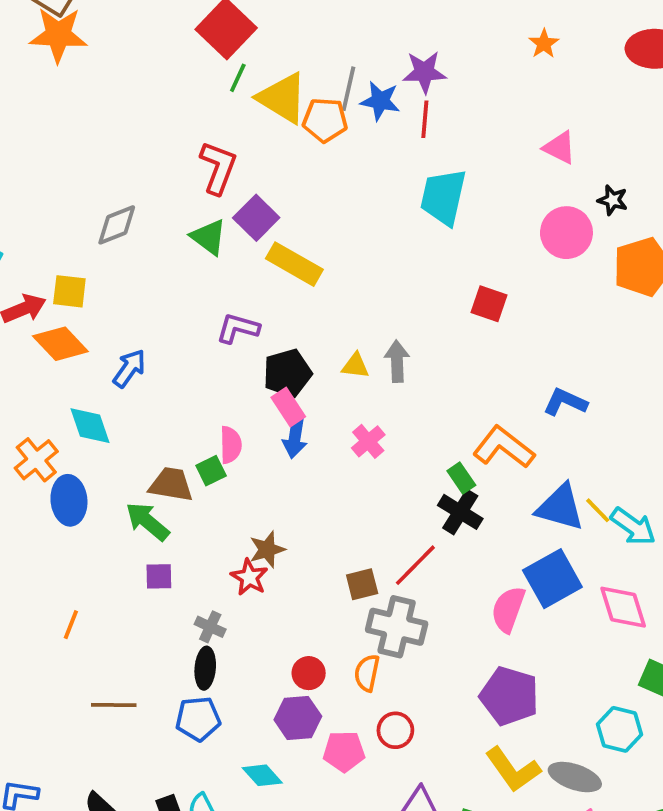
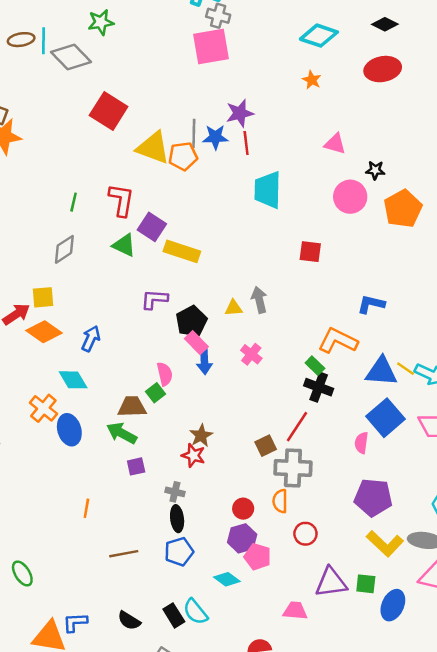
green line: (238, 78) -> (74, 202), moved
pink semicircle: (508, 609) -> (361, 443), size x0.7
pink pentagon: (344, 751) -> (258, 557), moved, turned 30

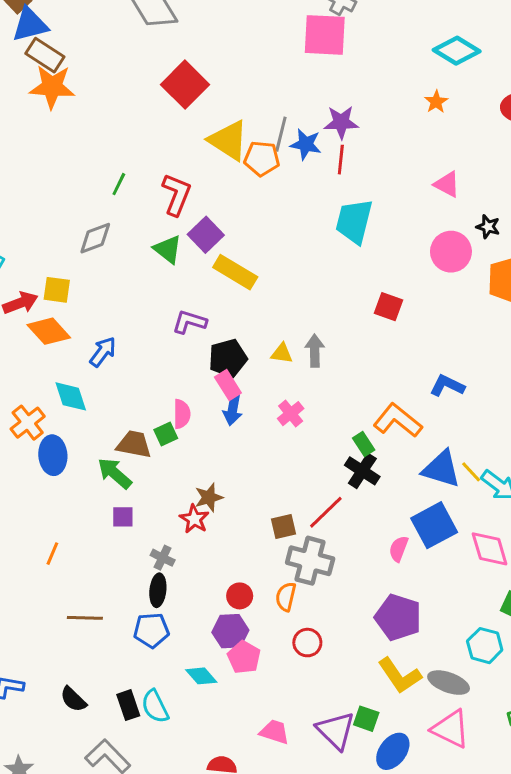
purple triangle: (331, 582) -> (336, 731), moved, turned 40

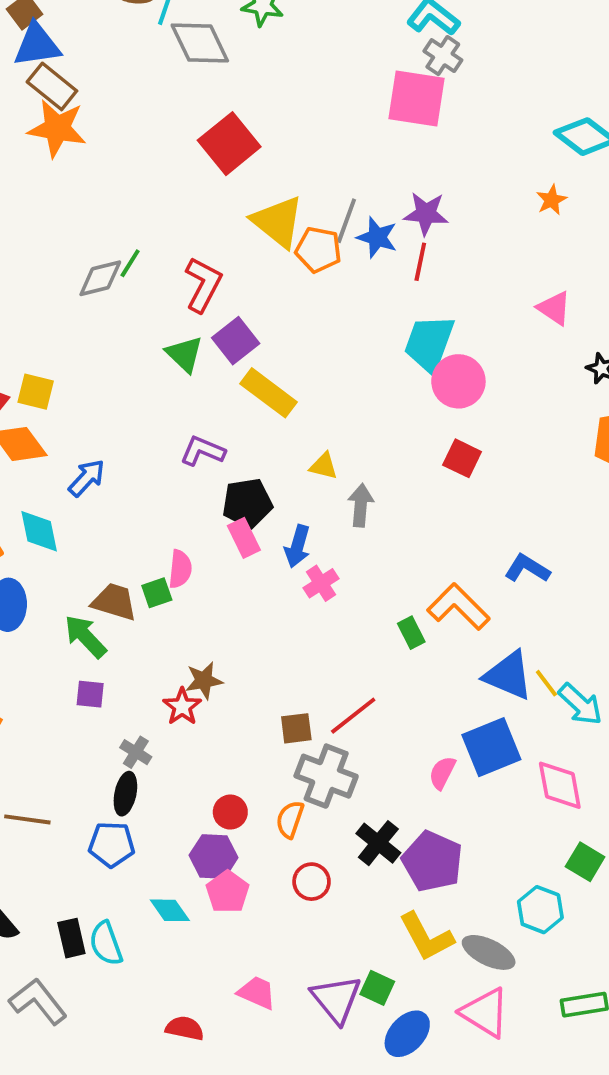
gray diamond: (95, 238) -> (100, 278), moved
pink circle: (451, 252) -> (458, 381), moved
yellow triangle: (282, 353) -> (324, 466), moved
blue arrow: (233, 409) -> (297, 546), moved
black cross: (362, 471) -> (378, 843), moved

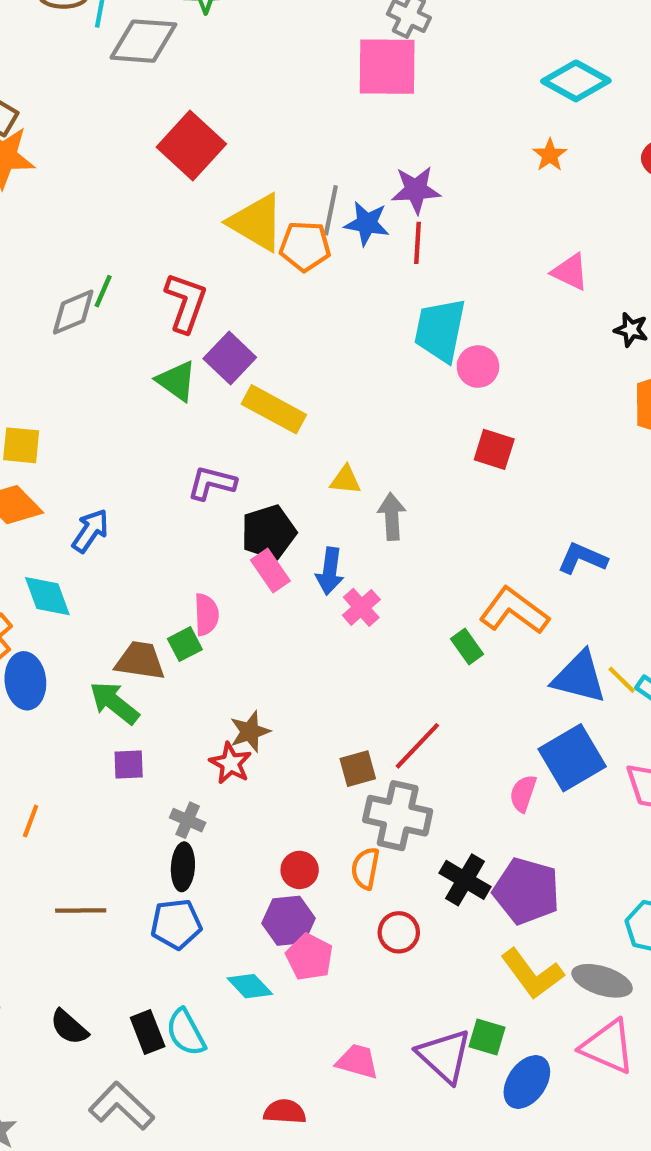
gray diamond: (200, 43) -> (143, 41), turned -52
pink circle: (458, 381) -> (478, 367), size x0.7

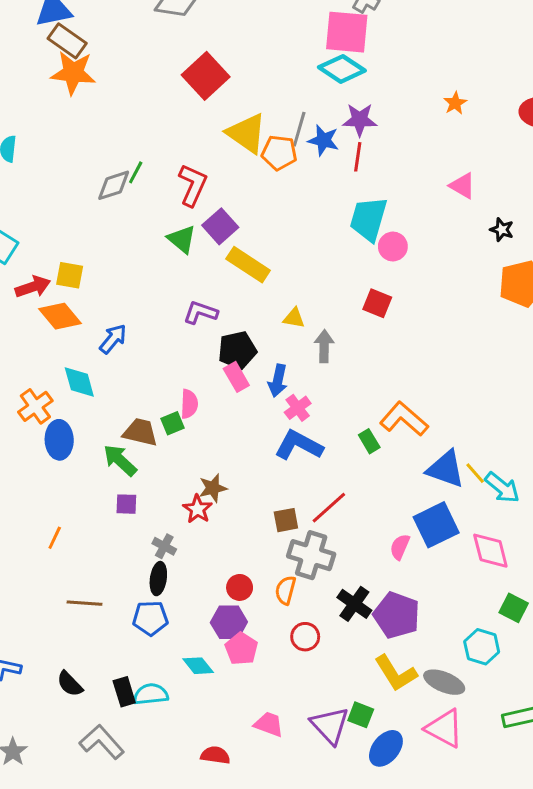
cyan diamond: (576, 81) -> (342, 69), moved
red square: (494, 449) -> (377, 303), moved
blue L-shape: (582, 558) -> (299, 445), moved, size x1.4
cyan semicircle: (186, 1032) -> (151, 694), turned 108

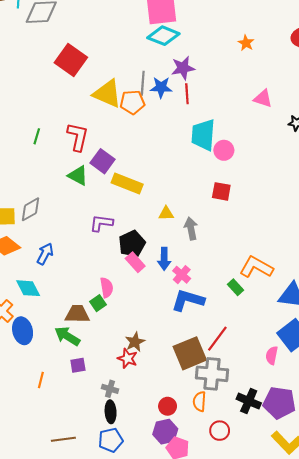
gray diamond: (114, 185) -> (31, 209), moved
brown square: (286, 520) -> (190, 353), size x1.8
orange line: (55, 538) -> (41, 380), moved

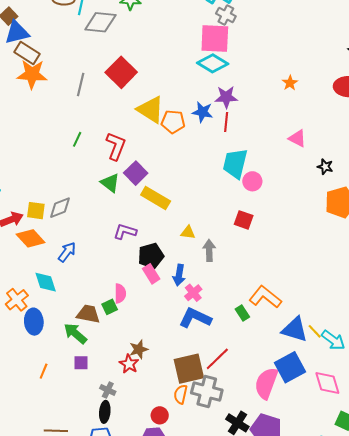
gray line: (143, 83) -> (81, 84), moved
pink semicircle: (272, 355) -> (266, 383), size x1.8
orange semicircle: (199, 401) -> (181, 394), moved

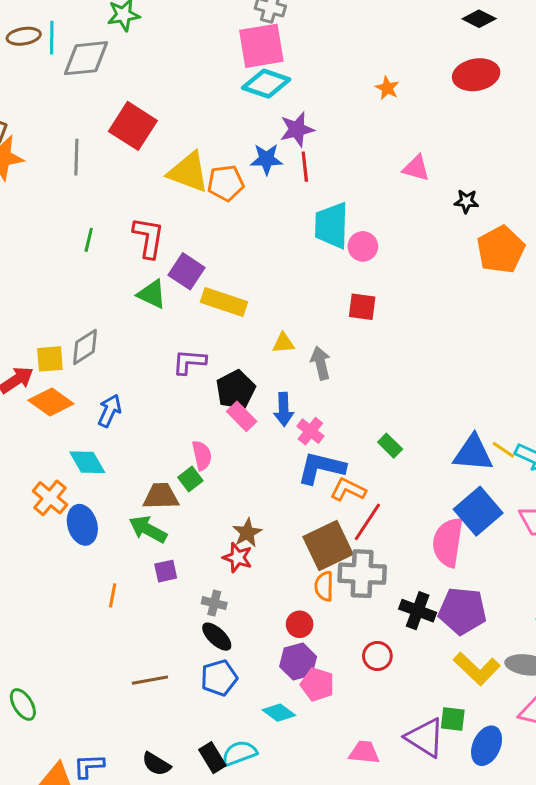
orange L-shape: (265, 297) -> (348, 490), moved, size x0.7
black ellipse: (105, 412) -> (217, 637), turned -40

